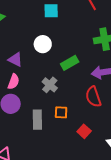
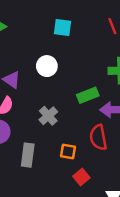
green rectangle: (70, 63) -> (88, 95), moved
orange square: (61, 112) -> (68, 152), moved

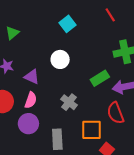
cyan square: (63, 28) -> (68, 24), turned -35
orange square: (68, 152) -> (91, 130), size x1.5

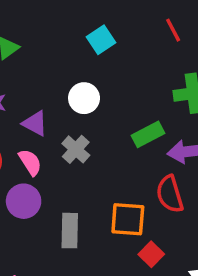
pink semicircle: (31, 100) -> (30, 162), turned -56
gray cross: (69, 102) -> (76, 149), moved

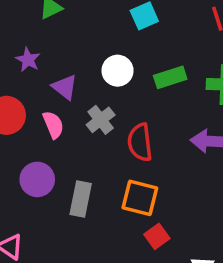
green rectangle: (148, 134) -> (170, 77), moved
red semicircle: (170, 194) -> (140, 142), moved
purple circle: (24, 201) -> (37, 179), moved

